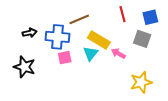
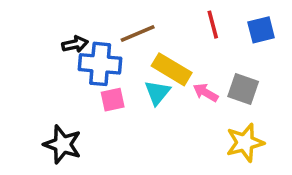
black arrow: (30, 33) -> (75, 44), moved
gray square: (142, 39) -> (243, 89), moved
black star: (24, 67) -> (63, 144), moved

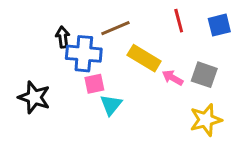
black arrow: (75, 44) -> (63, 37), turned -85
cyan triangle: (157, 93) -> (111, 105), moved
black star: (63, 144) -> (34, 97), moved

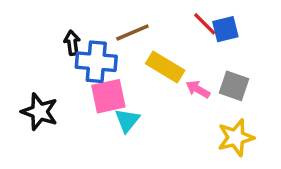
red line: (179, 21) -> (205, 24), turned -30
blue square: (219, 25) -> (225, 29), moved
pink square: (94, 84) -> (108, 96), size x1.5

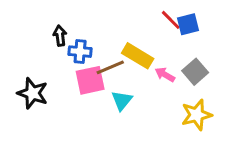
brown line: (132, 33) -> (110, 67), moved
blue cross: (96, 62) -> (80, 52), size x0.7
gray square: (234, 86) -> (195, 72), turned 30
cyan triangle: (127, 120) -> (122, 100), moved

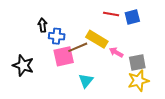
red line: (171, 20) -> (111, 14), moved, turned -35
gray square: (195, 72) -> (137, 62), moved, turned 30
cyan triangle: (122, 100) -> (86, 81), moved

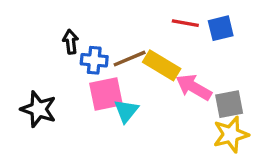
brown line: (78, 47) -> (130, 59), moved
pink arrow: (116, 52) -> (194, 87), size x1.5
cyan triangle: (86, 81) -> (126, 111), moved

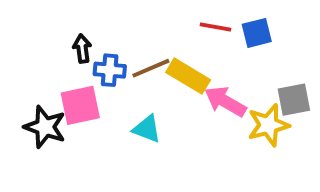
pink square: (106, 94) -> (80, 105), moved
gray square: (229, 104) -> (294, 100), moved
cyan triangle: (126, 111) -> (147, 129), turned -48
yellow star: (231, 134) -> (268, 125), moved

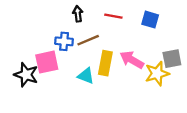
red line: (216, 27) -> (113, 16), moved
blue square: (257, 33) -> (150, 20), turned 30
black arrow: (82, 49) -> (78, 14), moved
yellow rectangle: (188, 76) -> (105, 63), moved, turned 70

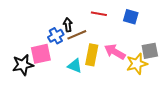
black arrow: (78, 14) -> (68, 25), moved
blue cross: (64, 41) -> (56, 36), turned -35
black star: (26, 75) -> (23, 65), turned -30

